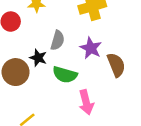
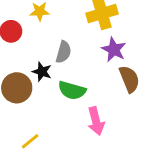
purple star: (91, 48) -> (114, 50), moved

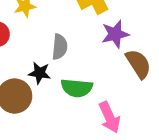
purple star: (114, 50) -> (115, 34), turned -30

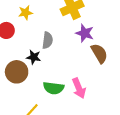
purple star: (115, 34) -> (85, 33), turned 30
green semicircle: (77, 88) -> (54, 88), moved

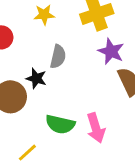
yellow star: (25, 13) -> (44, 15), moved

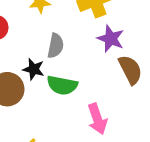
green semicircle: (60, 124) -> (62, 85), moved

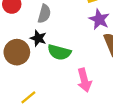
gray semicircle: (56, 46) -> (44, 14), moved

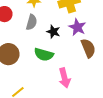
black star: (38, 38) -> (53, 32), moved

